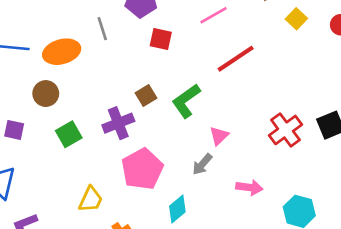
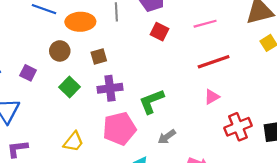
brown square: (146, 95) -> (99, 56), moved
green L-shape: (186, 101) -> (152, 101), moved
green square: (69, 134) -> (70, 87), turned -30
pink triangle: (219, 136) -> (212, 97), moved

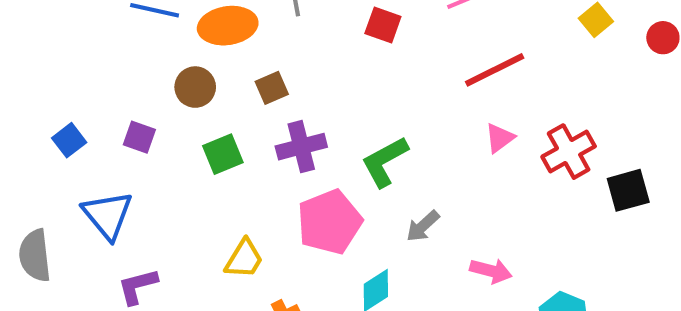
green square: (70, 87) -> (223, 154), turned 30
red cross: (238, 127) -> (569, 152), moved

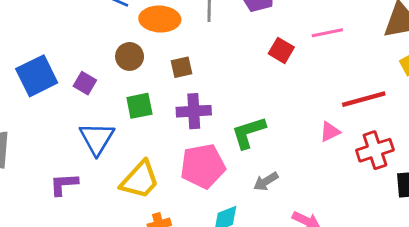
red square: (383, 25) -> (281, 50), moved
red line: (495, 70) -> (364, 99), moved
blue square: (69, 140) -> (37, 76), size x1.8
blue triangle: (108, 215) -> (97, 139), moved
yellow trapezoid: (244, 259) -> (140, 180), size x1.4

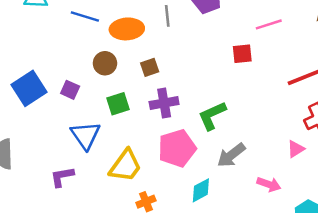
red square: (281, 50) -> (242, 54), moved, turned -30
pink triangle: (330, 132) -> (296, 149), moved
gray arrow: (266, 181) -> (231, 155), size x1.4

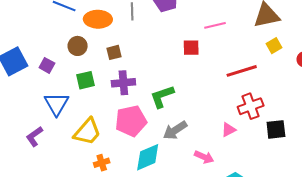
purple L-shape: (62, 177) -> (34, 136), turned -30
cyan diamond: (201, 190) -> (148, 157), size x1.4

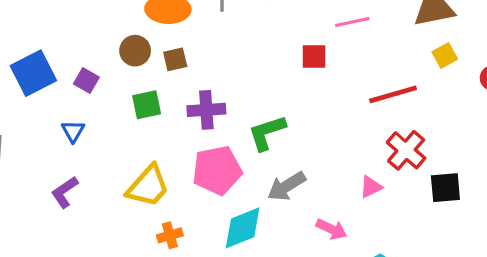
brown square: (114, 52) -> (175, 59), moved
blue triangle: (56, 104) -> (73, 131), moved, size x0.6
red cross: (251, 106) -> (406, 150), turned -30

